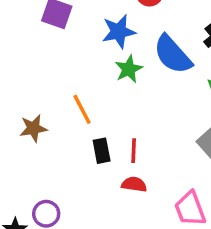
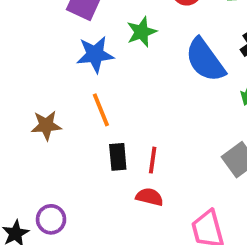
blue star: (119, 32) -> (95, 54), moved
green star: (129, 69) -> (142, 32), moved

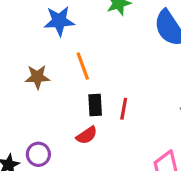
blue star: (95, 54) -> (59, 21), moved
red semicircle: (150, 197) -> (87, 135), moved, turned 130

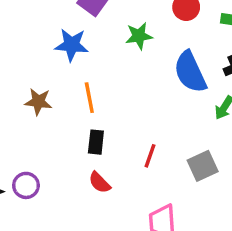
red line: (124, 109) -> (150, 156), moved
red semicircle: (87, 135) -> (100, 183), moved, turned 70

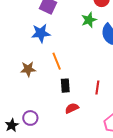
green star: (139, 36) -> (89, 20), moved
red semicircle: (100, 183) -> (72, 108), turned 120

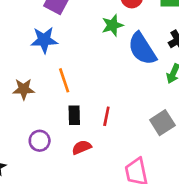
red line: (97, 87) -> (106, 116), moved
purple circle: (30, 118) -> (40, 141), moved

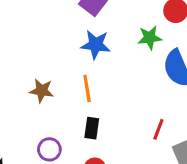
blue star: (44, 40) -> (96, 45), moved
red line: (106, 116) -> (158, 129), moved

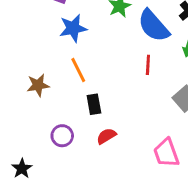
red line: (158, 129) -> (148, 65), moved

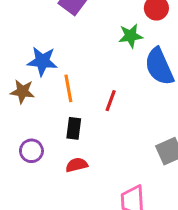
blue star: (73, 28) -> (42, 61), moved
red line: (148, 65) -> (111, 101), moved

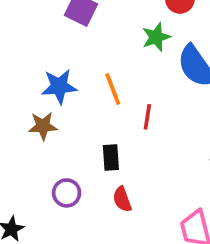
orange line: (68, 88) -> (113, 89), moved
red semicircle: (77, 165) -> (122, 199), turned -85

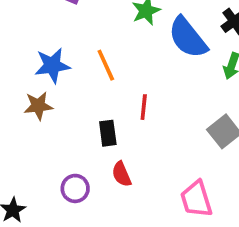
red line: (147, 117) -> (144, 107), moved
purple circle: (67, 193) -> (75, 188), moved

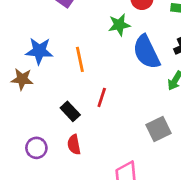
black rectangle: (108, 133) -> (70, 111), turned -48

